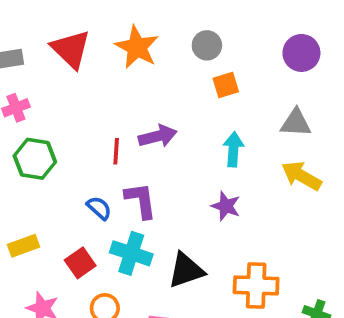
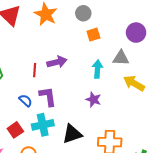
purple circle: (301, 53) -> (136, 33), moved
gray triangle: (296, 123) -> (121, 58), moved
cyan cross: (131, 253) -> (43, 125), turned -30

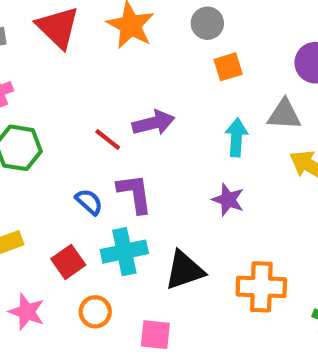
red line: (35, 70) -> (108, 139), turned -56

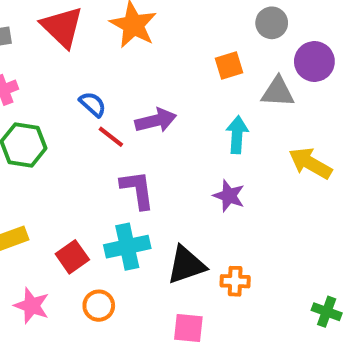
gray circle: (207, 23) -> (272, 23), moved
gray triangle: (284, 115) -> (278, 92), moved
blue semicircle: (89, 202) -> (93, 104), moved
orange cross: (261, 287) -> (235, 281), moved, size x0.6
pink square: (155, 335) -> (188, 328), moved

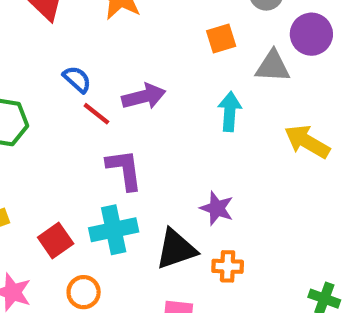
purple star: (229, 196) -> (217, 208), moved

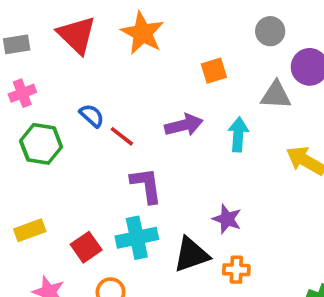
orange square: (221, 38) -> (214, 71), moved
blue semicircle: (77, 79) -> (92, 116), moved
purple arrow: (144, 97) -> (184, 125), moved

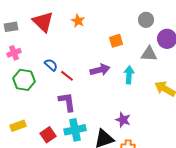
orange star: (142, 33) -> (78, 21), size x0.6
purple L-shape: (146, 185) -> (67, 102), moved

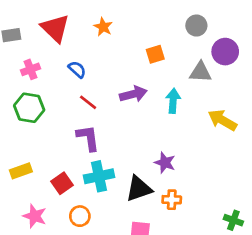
pink cross: (14, 53) -> (30, 69), moved
blue semicircle: (51, 65) -> (77, 69), moved

